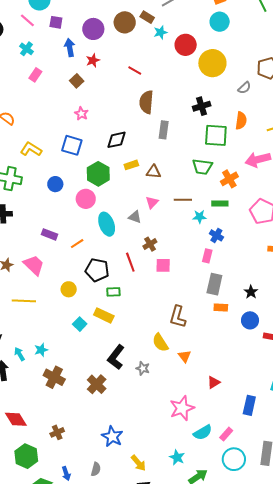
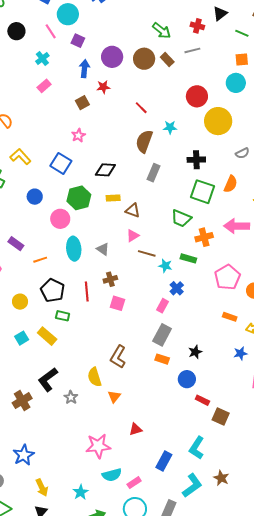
cyan star: (160, 32) -> (170, 127), moved
brown line: (183, 200) -> (147, 253), moved
pink triangle: (152, 202) -> (133, 236), moved

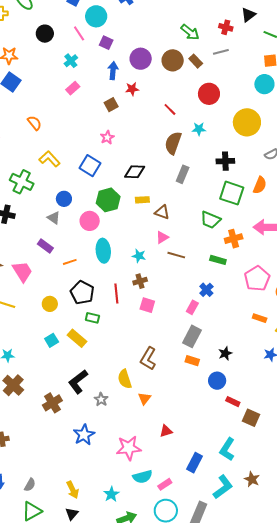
red circle: (197, 96) -> (209, 94), moved
gray triangle: (103, 249) -> (54, 218), moved
cyan star: (165, 266) -> (139, 256), moved
blue star: (24, 455) -> (84, 435), moved

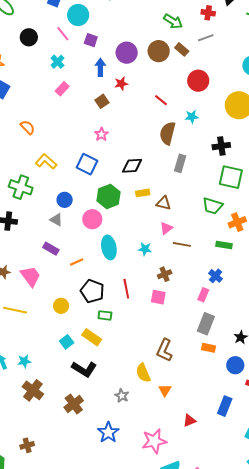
brown cross: (140, 281) -> (165, 274), moved
black L-shape: (78, 382) -> (84, 369), moved, turned -105
blue rectangle: (195, 463) -> (225, 406), moved

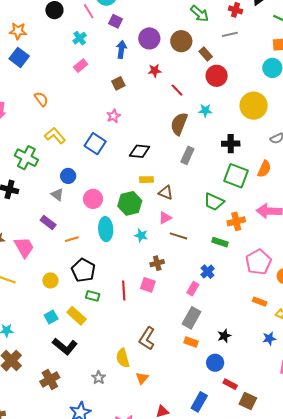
brown rectangle: (182, 49) -> (206, 54), moved
red star: (121, 84) -> (155, 71), moved
green hexagon: (109, 196) -> (130, 203), moved
red line: (126, 289) -> (124, 290), moved

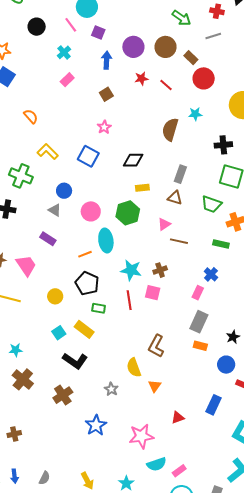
red line: (177, 90) -> (166, 85), moved
gray rectangle: (187, 155) -> (180, 174), moved
brown triangle: (166, 193) -> (175, 198), moved
cyan star: (141, 235) -> (131, 270), moved, size x1.5
orange line: (72, 239) -> (85, 254), moved

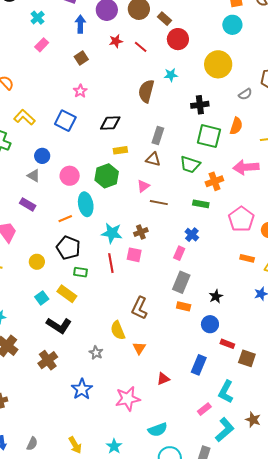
cyan semicircle: (157, 464) -> (158, 430), moved
pink rectangle: (179, 471) -> (204, 409), moved

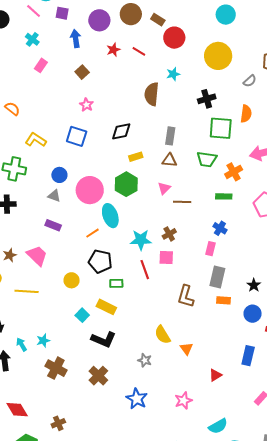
pink circle: (70, 176) -> (90, 190), size x1.4
brown L-shape: (139, 308) -> (186, 296), moved
pink star: (128, 399) -> (183, 401), size x0.7

